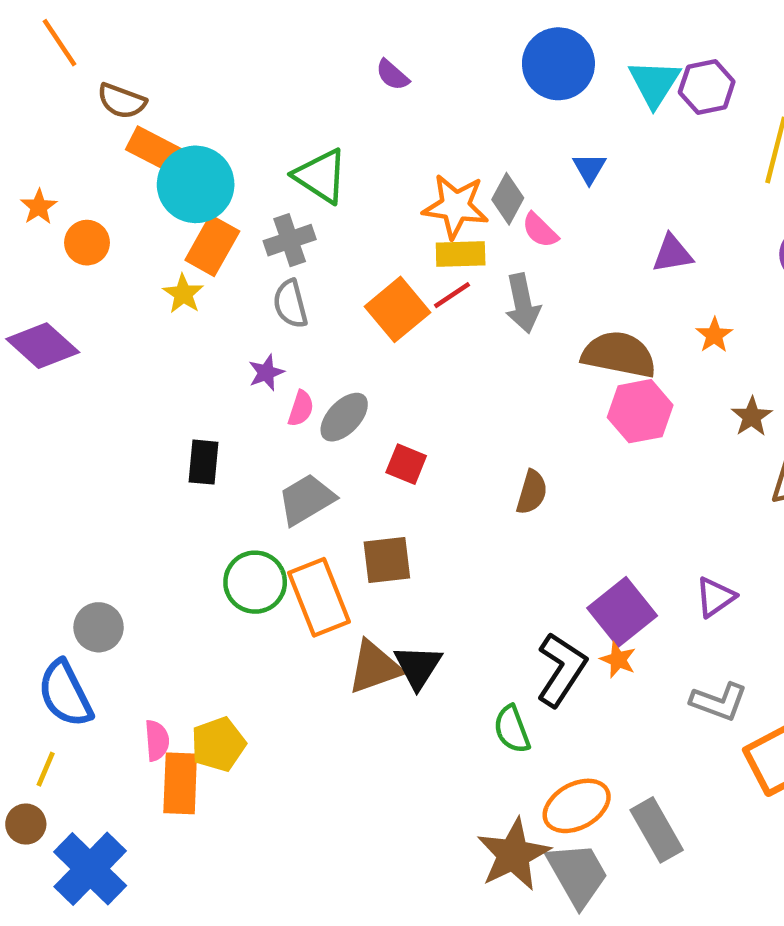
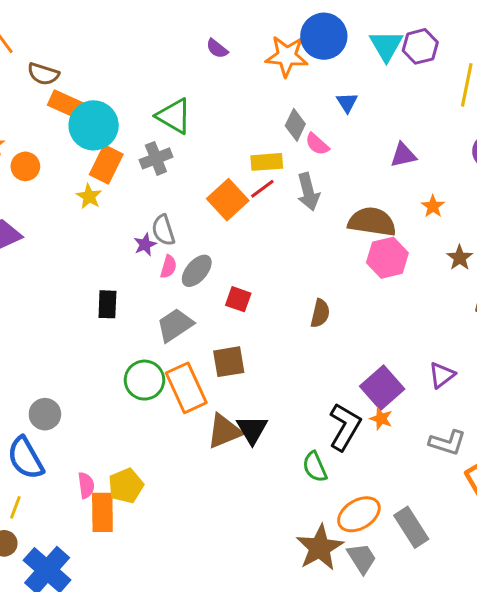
orange star: (455, 206) -> (287, 56), moved
gray semicircle: (290, 304) -> (163, 230), moved
gray trapezoid: (577, 874) -> (362, 558), size x0.7

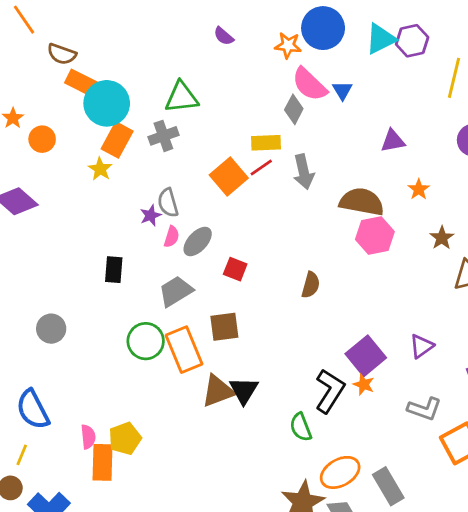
cyan triangle: (386, 46) -> (381, 39), turned 32
orange star: (287, 56) -> (288, 45), size x0.7
green triangle: (174, 116) -> (182, 97), turned -39
pink semicircle: (317, 144) -> (309, 84), moved, size x1.6
gray circle: (45, 414) -> (51, 329), moved

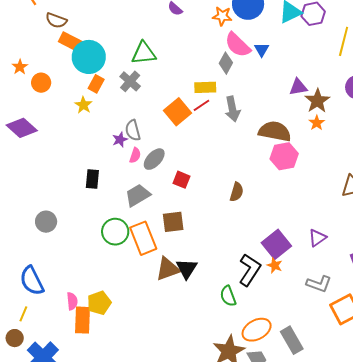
gray cross: (163, 136) -> (130, 81), turned -30
orange rectangle: (117, 140) -> (96, 84), size x0.7
brown star: (442, 238) -> (317, 101), moved, size x1.4

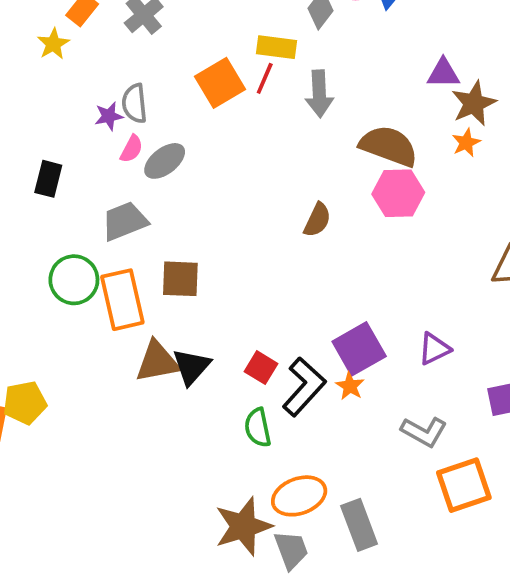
red line: (201, 105) -> (265, 78), turned -42
red square: (181, 180) -> (261, 368), moved
brown semicircle: (237, 192) -> (317, 220), moved

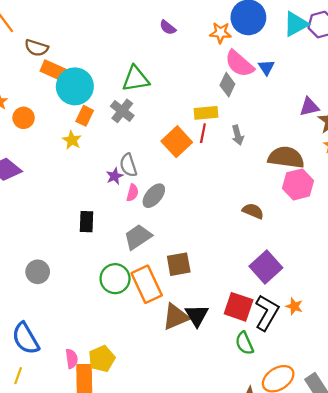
gray arrow: (319, 94) -> (238, 135), size x0.7
brown semicircle: (317, 220) -> (253, 211), turned -80
purple square: (359, 349) -> (266, 267), moved
red square: (261, 368) -> (239, 307), size x1.5

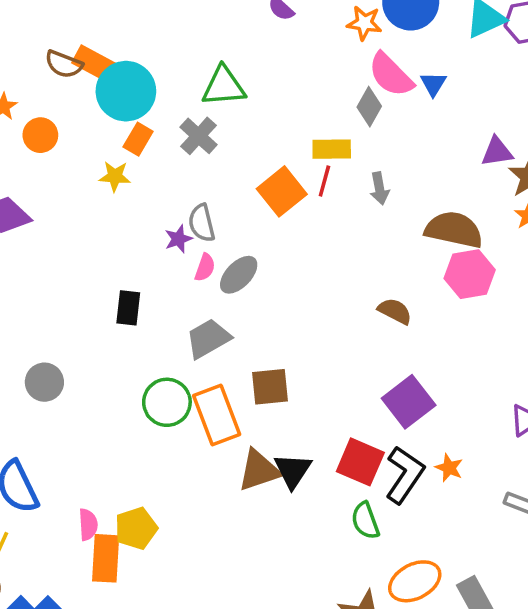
brown semicircle: (36, 48) -> (64, 64), moved
yellow star: (72, 140) -> (115, 176), turned -30

